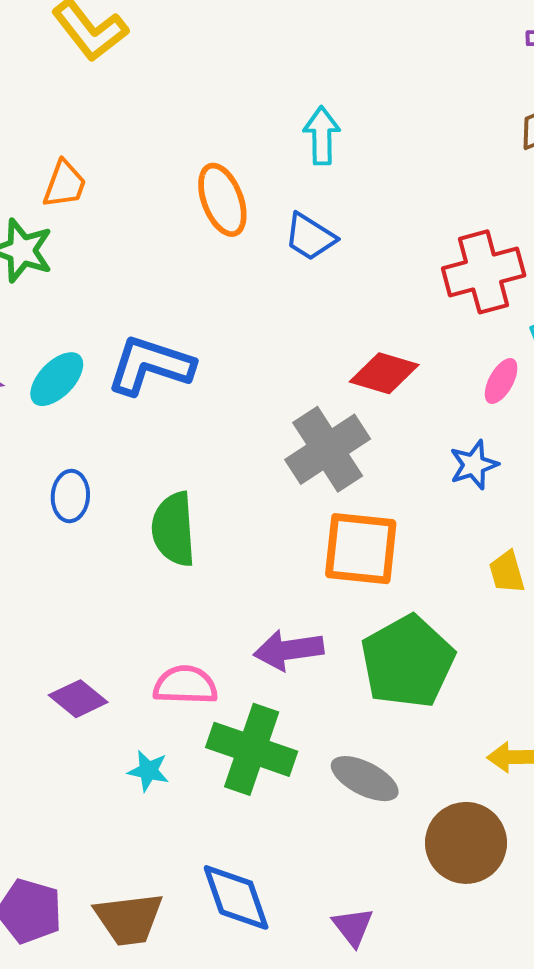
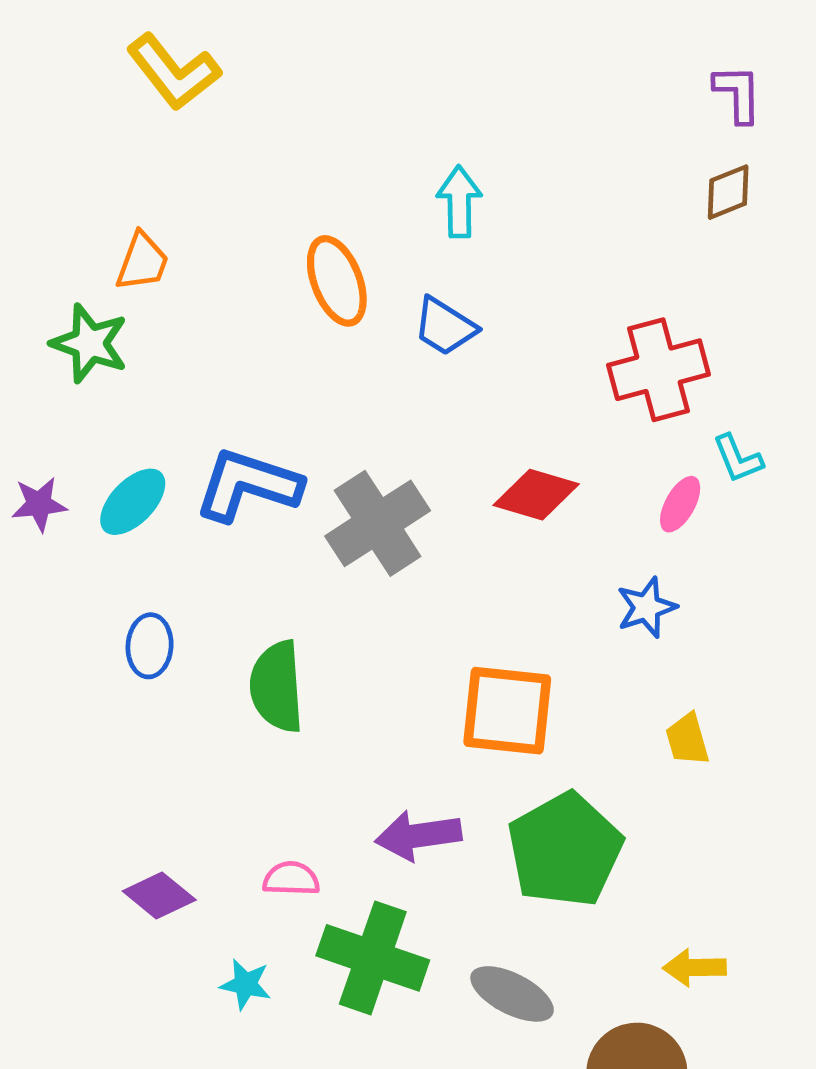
gray cross: (328, 449) -> (378, 523), moved
pink semicircle: (185, 685) -> (291, 879), size x0.7

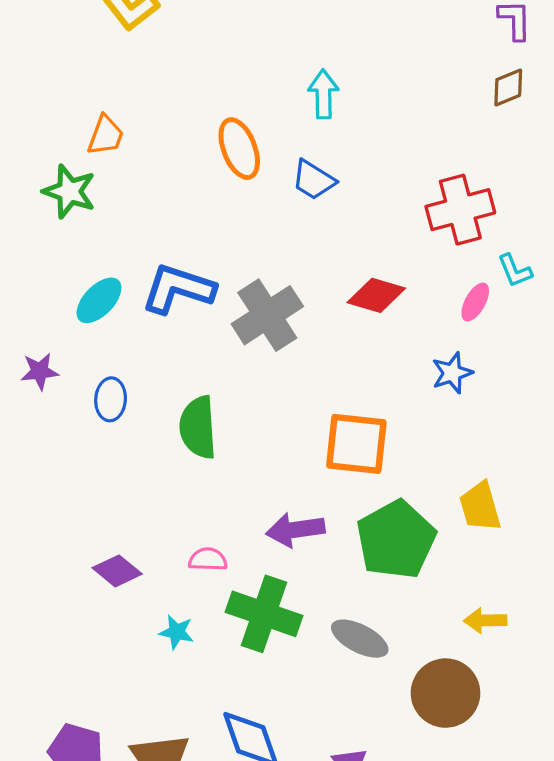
purple star: (39, 504) -> (40, 371), moved
yellow trapezoid: (687, 739) -> (480, 507), moved, size x1.4

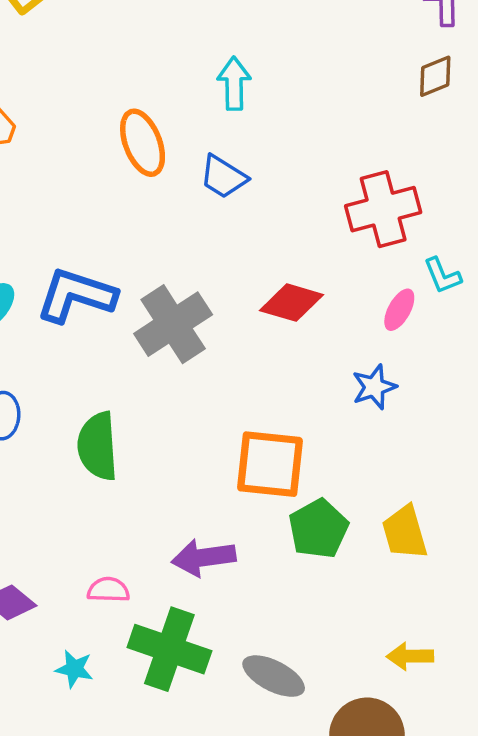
green pentagon: (396, 540) -> (318, 529), moved, size x0.7

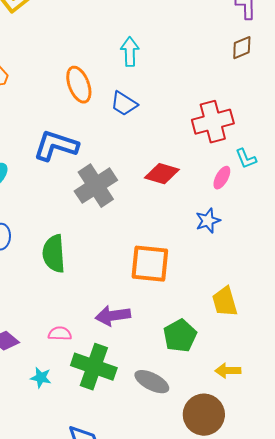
blue L-shape: (76, 295) -> (56, 146), moved
green pentagon: (318, 529) -> (180, 336), moved

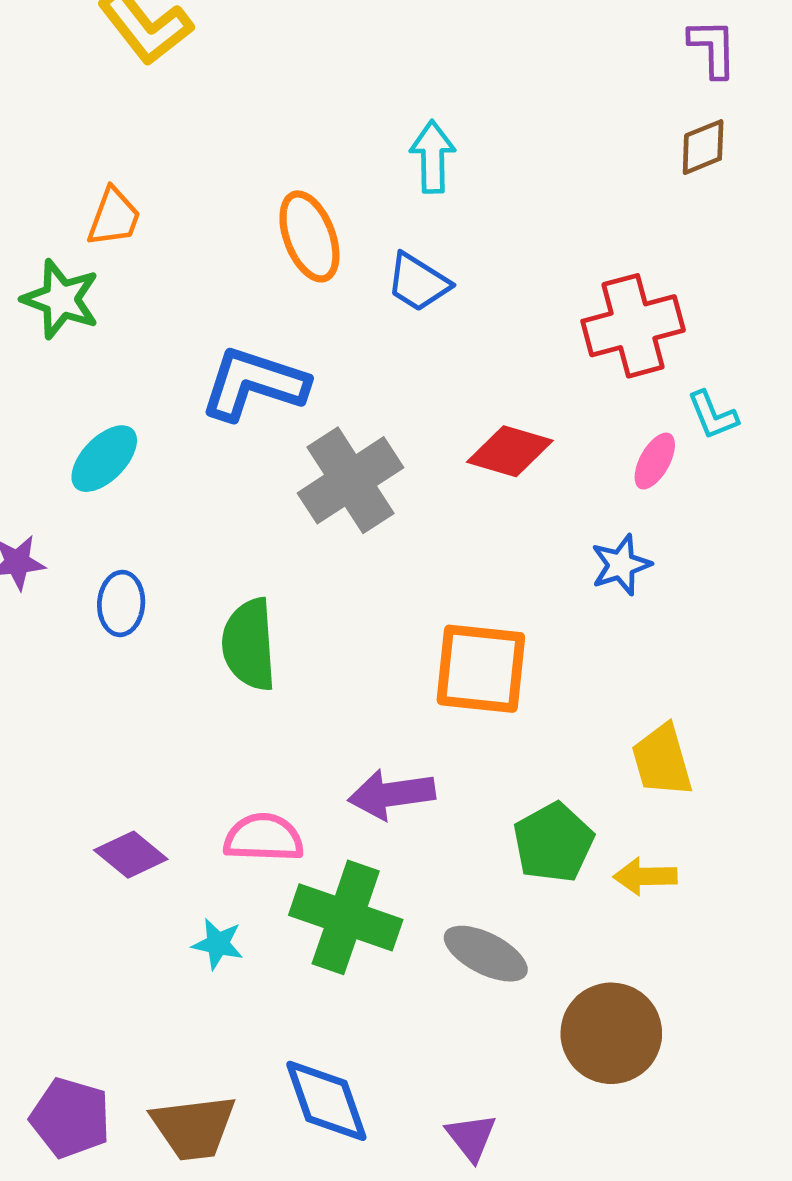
pink semicircle: (60, 334) -> (264, 838), size x1.4
yellow arrow: (228, 371) -> (645, 876), moved

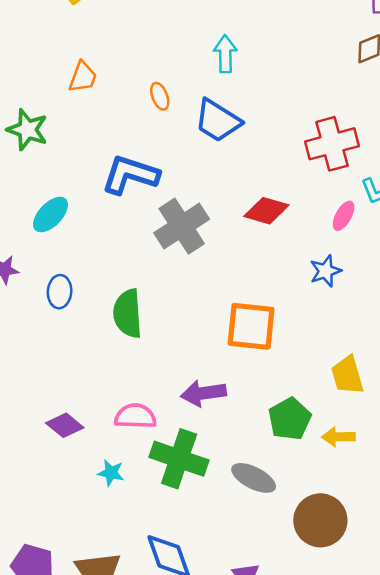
orange trapezoid: (114, 217) -> (83, 77), moved
orange ellipse: (309, 236) -> (160, 96), size x0.6
blue trapezoid: (418, 282) -> (218, 121), size x1.4

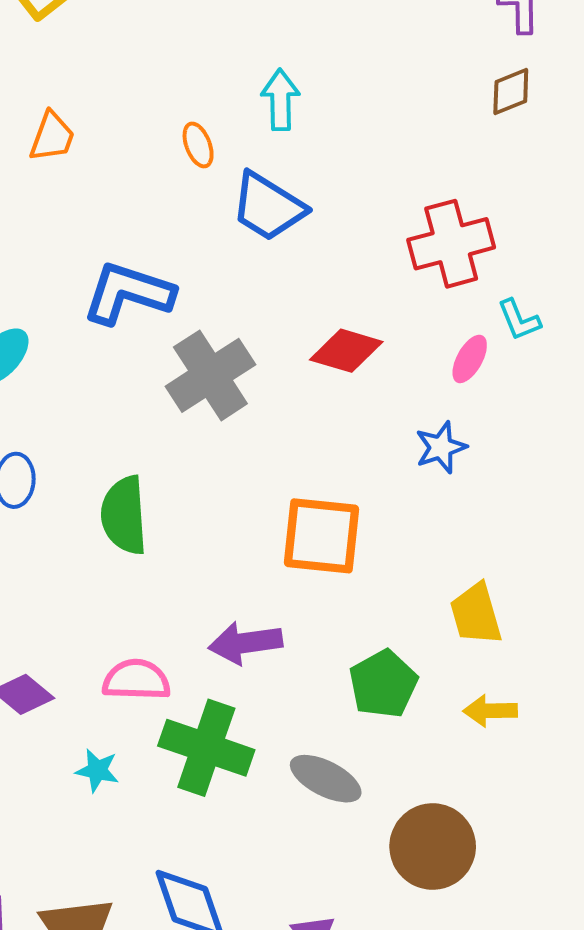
orange ellipse: (160, 96) -> (198, 145), moved
yellow arrow: (338, 437) -> (490, 711), moved

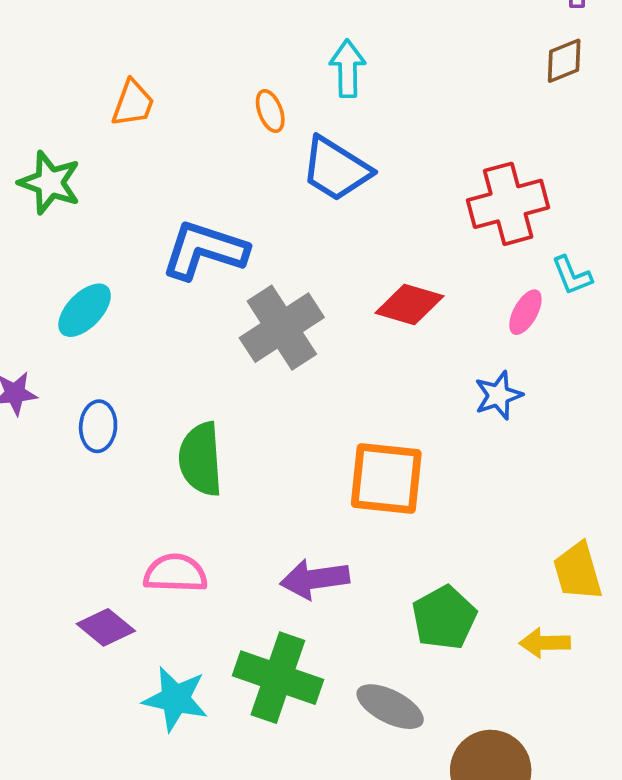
yellow trapezoid: (476, 614) -> (578, 571), moved
pink semicircle: (136, 680) -> (175, 573), moved
cyan star: (97, 770) -> (175, 699), size x1.6

